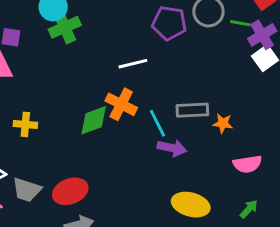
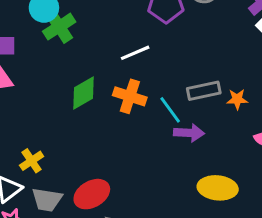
green diamond: (94, 120) -> (83, 93), moved
yellow cross: (25, 124) -> (32, 161), moved, turned -30

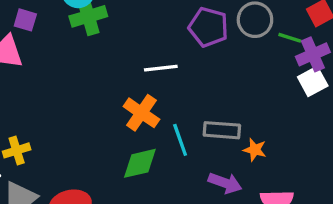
green diamond: (83, 93) -> (140, 163), moved
purple arrow: (189, 133) -> (225, 183), moved

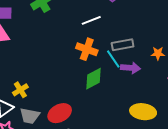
gray rectangle: (222, 130) -> (123, 45), moved
purple arrow: (225, 183) -> (130, 68), moved

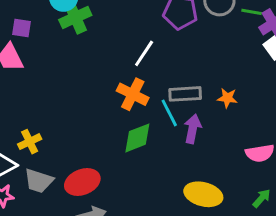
white line: (91, 20) -> (144, 53), turned -42
orange star: (158, 53) -> (227, 98), moved
purple arrow: (130, 68) -> (193, 129), turned -90

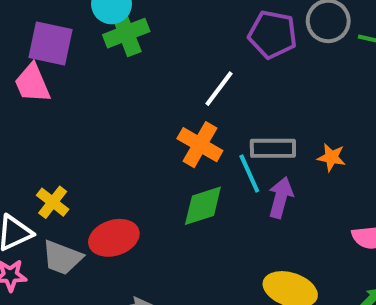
purple square: (22, 28) -> (51, 43), size x1.6
yellow cross: (30, 142) -> (53, 202), turned -30
red ellipse: (82, 182) -> (114, 238), moved

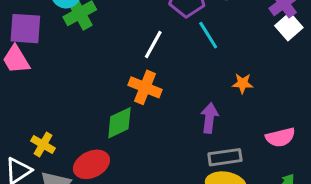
gray rectangle: (273, 148) -> (225, 157), moved
cyan line: (249, 174) -> (208, 35), moved
green diamond: (203, 206) -> (119, 123), moved

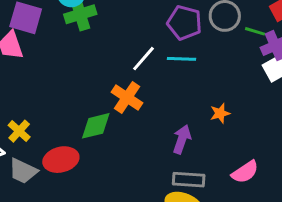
cyan line: (208, 35) -> (181, 59), moved, turned -68
orange star: (243, 83) -> (220, 113), turned -30
pink semicircle: (280, 137) -> (245, 172), turned -32

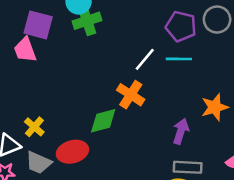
orange star: (220, 113) -> (215, 107), size x1.5

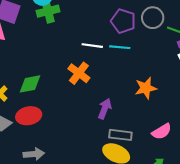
white line: (145, 59) -> (92, 46), turned 54
green diamond: (103, 121) -> (30, 84), moved
purple arrow: (181, 131) -> (105, 109), moved

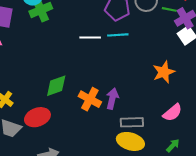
orange cross: (79, 73) -> (90, 99), moved
green diamond: (30, 84) -> (56, 86), moved
orange star: (146, 88) -> (164, 72), moved

